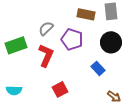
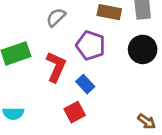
gray semicircle: (46, 28) -> (56, 17), moved
blue rectangle: (98, 68) -> (85, 84), moved

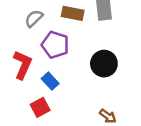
gray semicircle: (56, 17) -> (34, 18), moved
black circle: (143, 49) -> (104, 64), moved

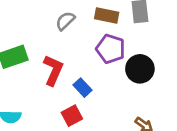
purple pentagon: (55, 45) -> (111, 49), moved

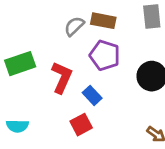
brown rectangle: (107, 16) -> (103, 21), moved
purple pentagon: (111, 49) -> (105, 55), moved

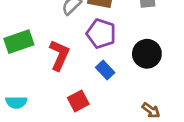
blue rectangle: (92, 95) -> (105, 70), moved

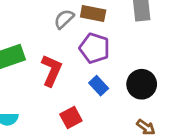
black circle: (147, 54) -> (142, 84), moved

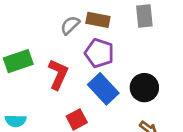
blue rectangle: (99, 86) -> (103, 89), size x1.6

